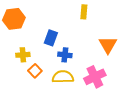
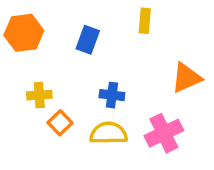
blue rectangle: (51, 38) -> (88, 40), moved
orange triangle: (108, 45) -> (186, 78), turned 36

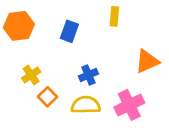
yellow cross: (39, 95) -> (31, 75), turned -30
blue cross: (112, 95) -> (88, 75), turned -30

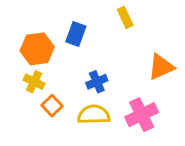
yellow rectangle: (114, 16) -> (125, 17), turned -30
orange hexagon: (19, 26) -> (37, 49), moved
yellow cross: (31, 75) -> (34, 82), turned -30

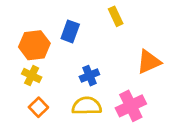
orange square: (52, 106) -> (38, 107), moved

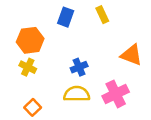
blue rectangle: (70, 31) -> (66, 17), moved
orange triangle: (149, 62) -> (132, 55), turned 45
orange square: (38, 107) -> (33, 107), moved

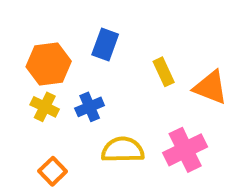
yellow rectangle: (102, 15) -> (164, 72), moved
blue rectangle: (66, 17) -> (105, 44), moved
blue cross: (79, 67) -> (90, 107), moved

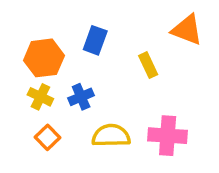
orange triangle: (210, 87) -> (187, 30), moved
pink cross: (185, 150) -> (168, 136), turned 30
orange square: (53, 171) -> (48, 137), moved

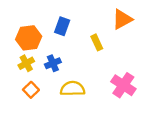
orange triangle: (187, 30) -> (122, 19), turned -50
yellow cross: (40, 97) -> (26, 63), turned 35
pink cross: (168, 136) -> (123, 85), moved, turned 30

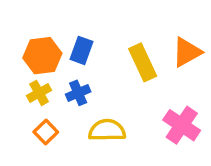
orange triangle: (122, 19) -> (187, 52), moved
blue rectangle: (62, 26) -> (82, 50), moved
yellow rectangle: (97, 42) -> (143, 62), size x1.5

